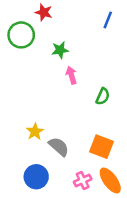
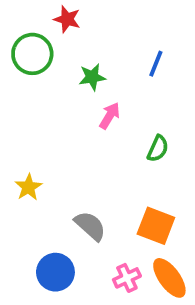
blue line: (108, 20) -> (156, 64), moved
pink arrow: (71, 75) -> (110, 116), turned 48
yellow star: (35, 132) -> (28, 187), moved

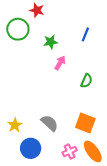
yellow star: (28, 187) -> (15, 125), moved

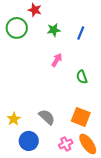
green star: (51, 42) -> (54, 30), moved
green semicircle: (86, 81) -> (82, 77), turned 136

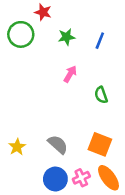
blue circle: (29, 141) -> (55, 179), moved

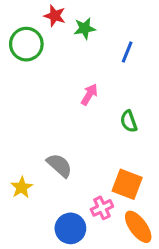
green star: (67, 37) -> (85, 28), moved
gray semicircle: (58, 144) -> (59, 165), moved
pink cross: (81, 178) -> (102, 208), moved

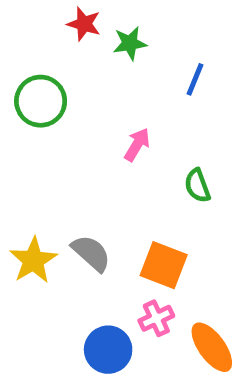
green circle: (26, 44) -> (41, 101), moved
orange square: (127, 184) -> (164, 265), moved
yellow star: (22, 187) -> (33, 260), moved, size x1.4

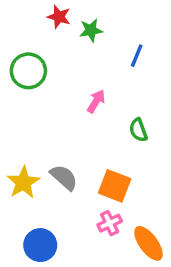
blue circle: (108, 350) -> (40, 245), moved

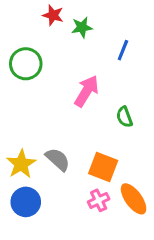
pink arrow: (96, 101) -> (86, 91), size x1.5
orange ellipse: (148, 243) -> (134, 199), moved
blue circle: (40, 245) -> (26, 202), moved

